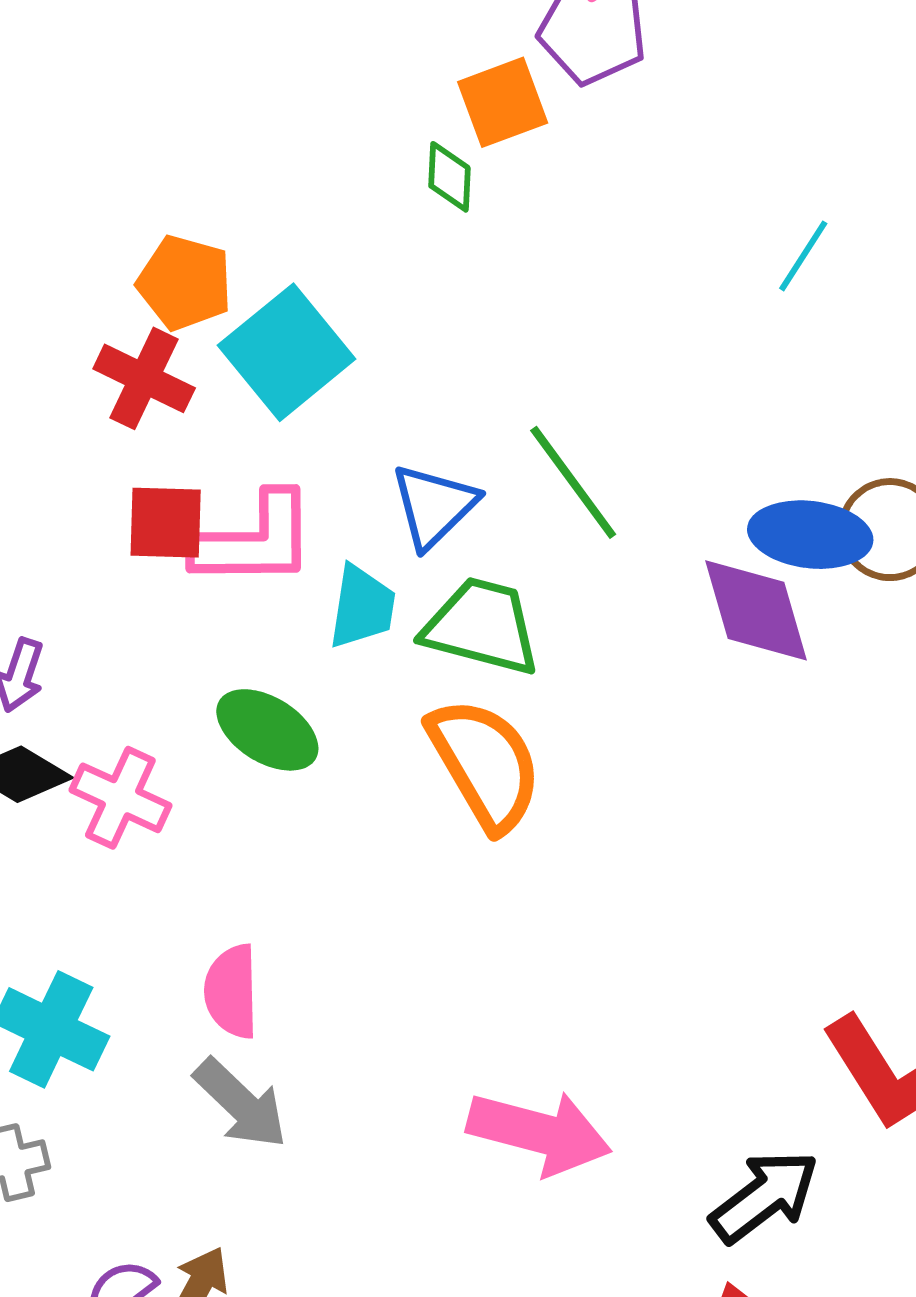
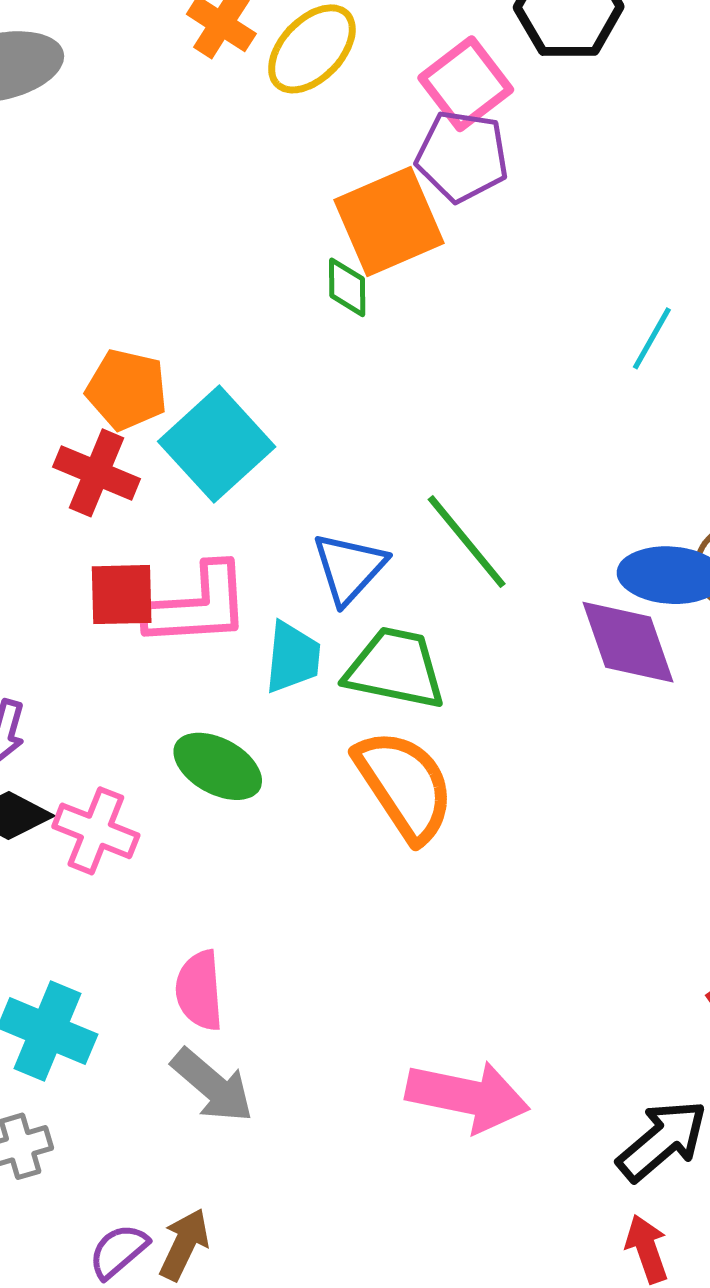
orange square: (503, 102) -> (389, 221), size x1.4

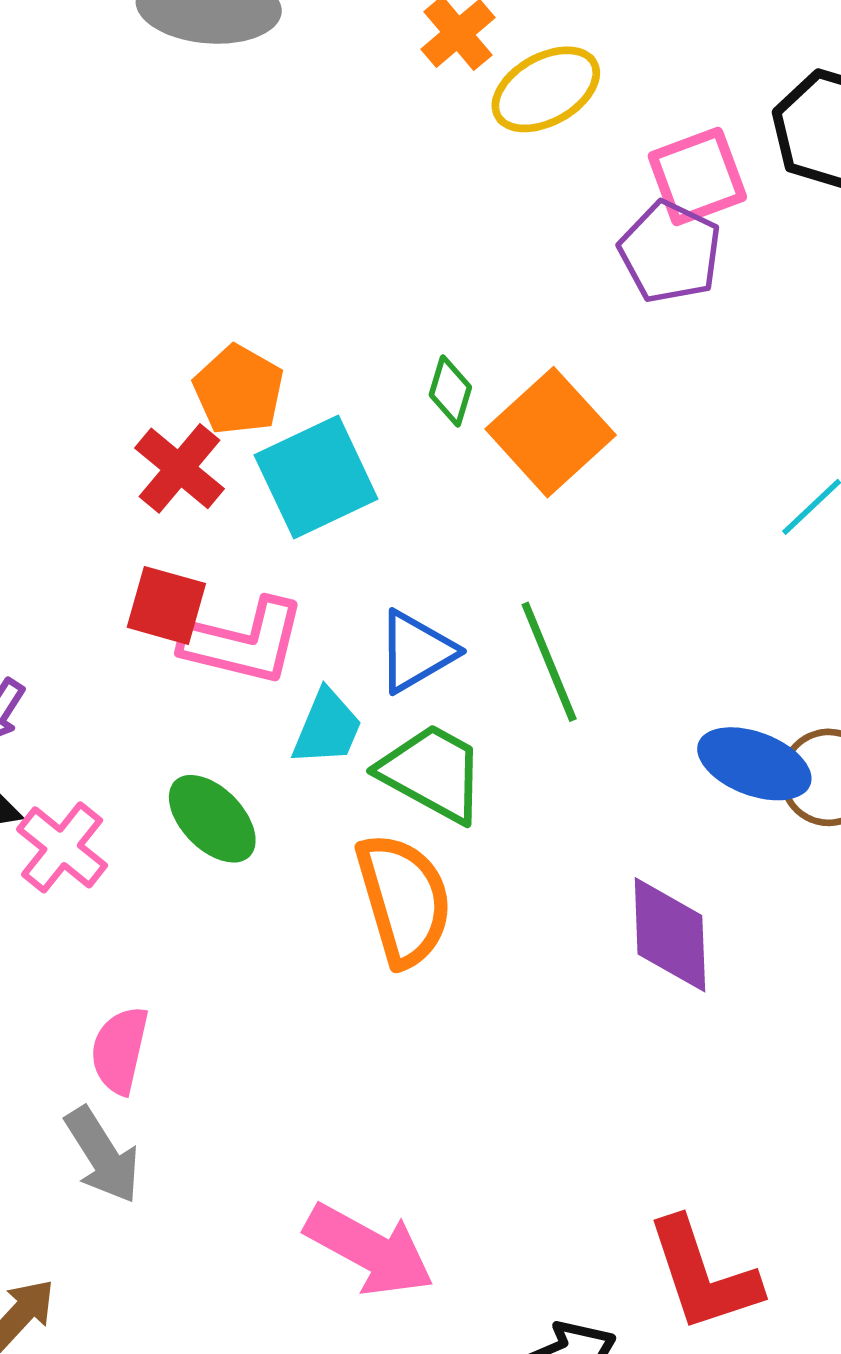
orange square: (389, 221) -> (551, 432), moved, turned -36
green diamond: (347, 287) -> (450, 391), moved
purple diamond: (628, 642) -> (670, 935), moved

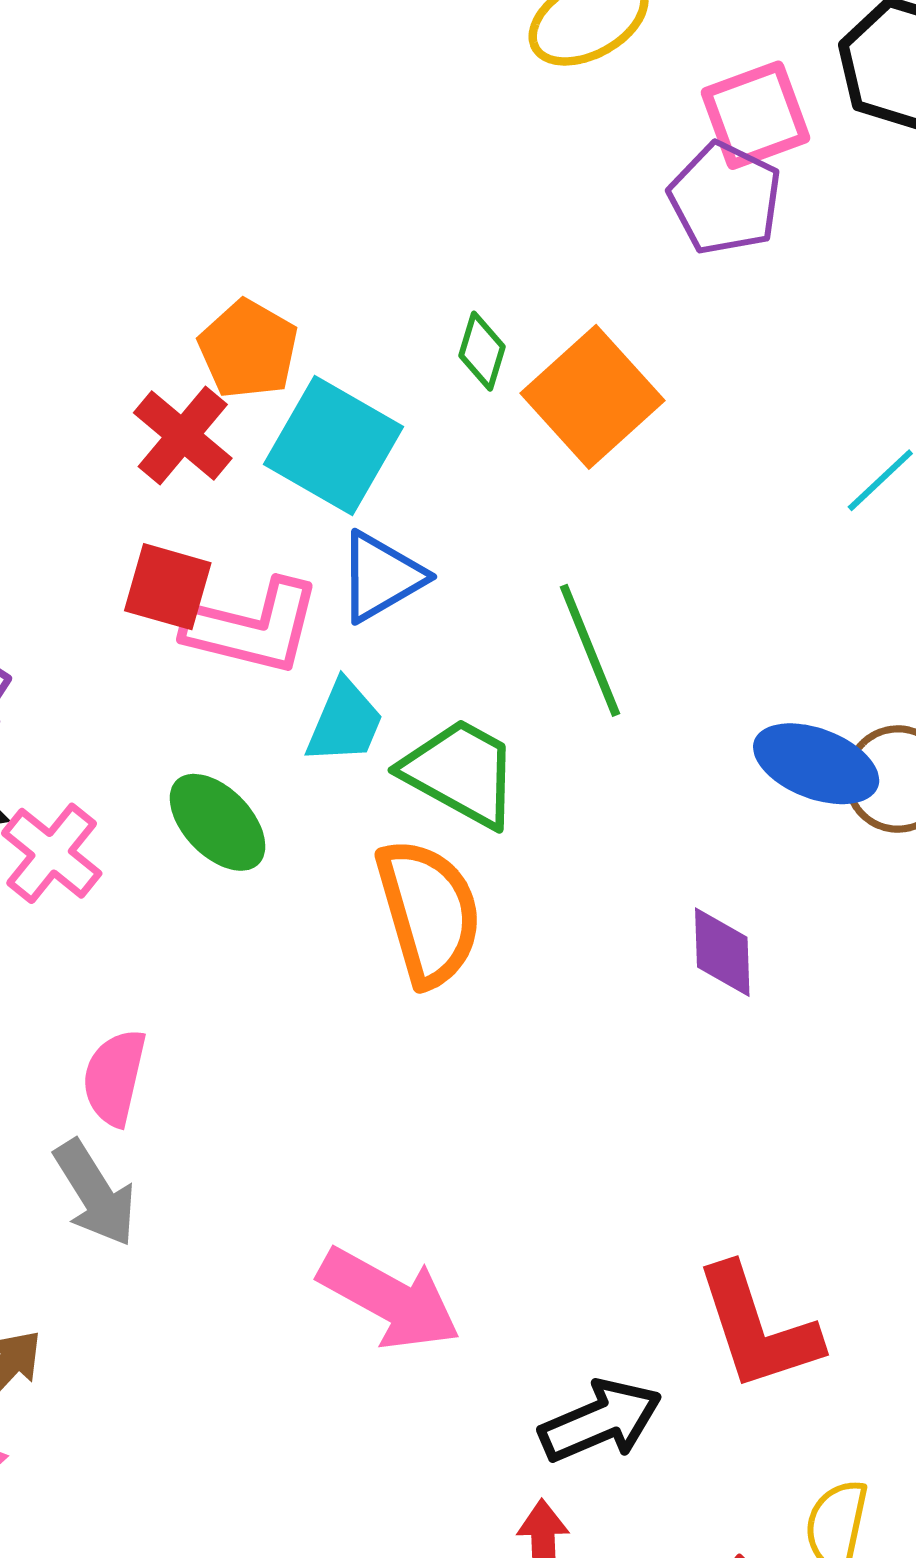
cyan square: (316, 477) -> (333, 445), turned -35
blue triangle: (416, 651) -> (381, 577), moved
purple diamond: (670, 935) -> (722, 952), size x0.7

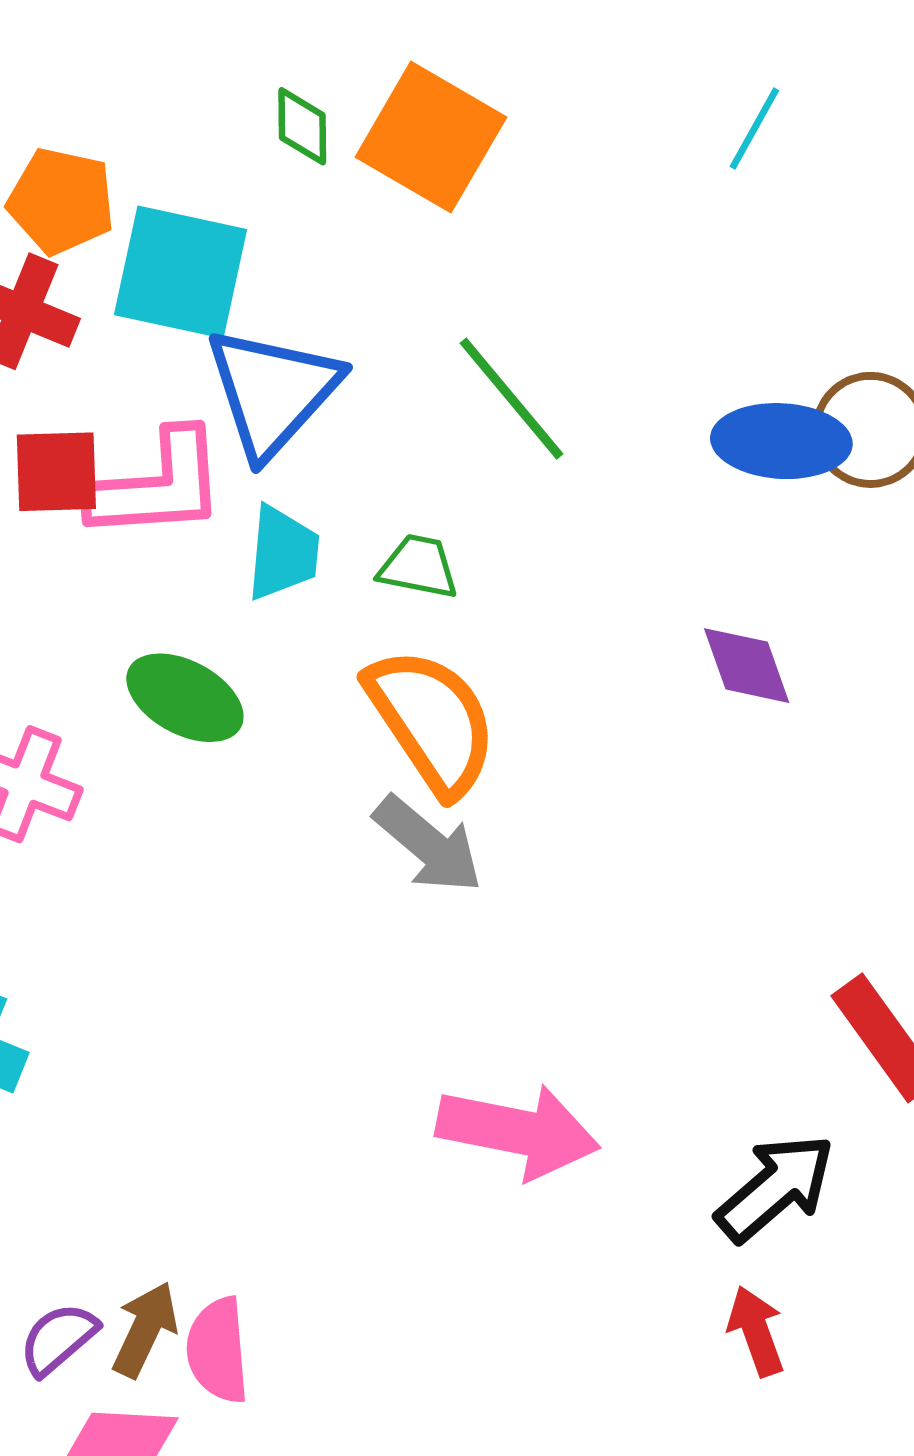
blue triangle: (381, 577) -> (273, 391), size x1.4
green trapezoid: (461, 772) -> (419, 567), size x0.6
pink semicircle: (114, 1077) -> (218, 1350), moved
gray arrow: (95, 1193) -> (428, 845), moved

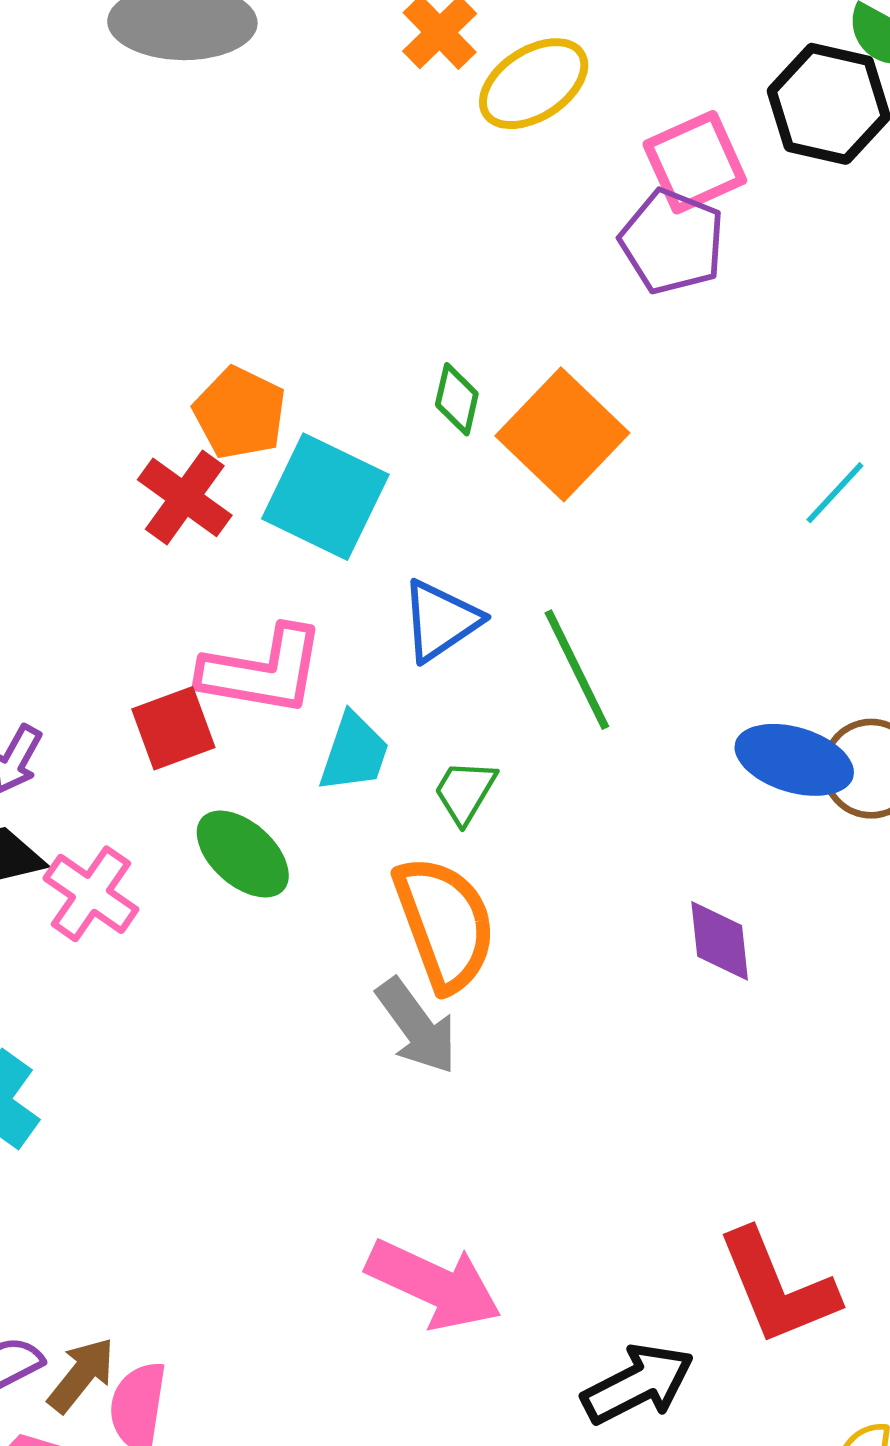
blue triangle: (273, 391) -> (441, 621), moved, size x0.7
red square: (56, 472) -> (173, 728), moved, turned -32
green trapezoid: (419, 567) -> (465, 792), turned -84

